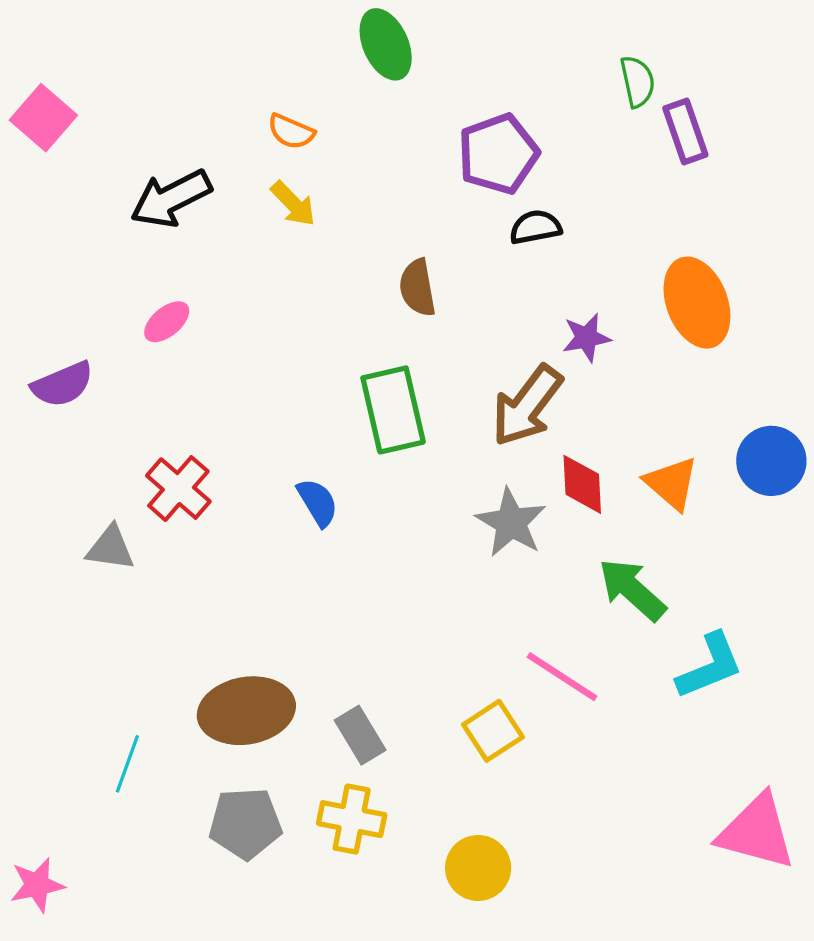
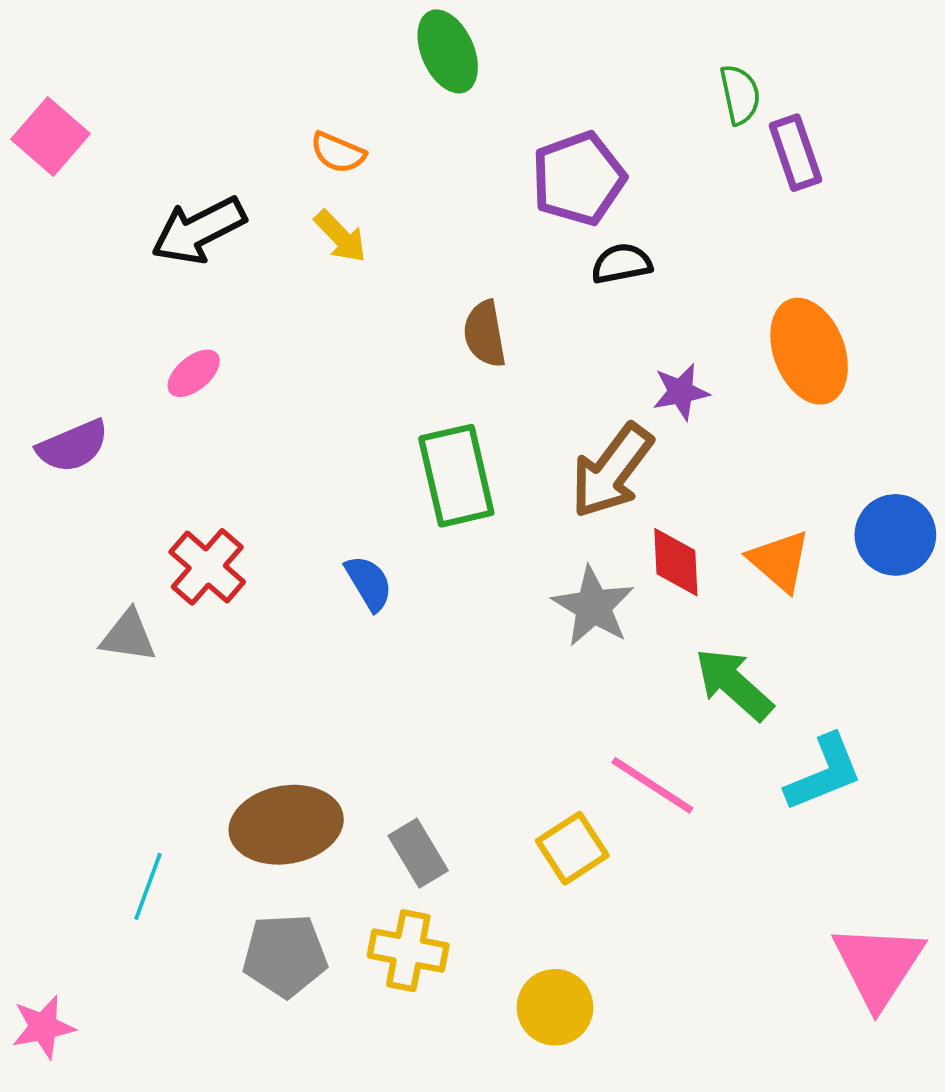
pink triangle: (757, 832) -> (878, 965), turned 48

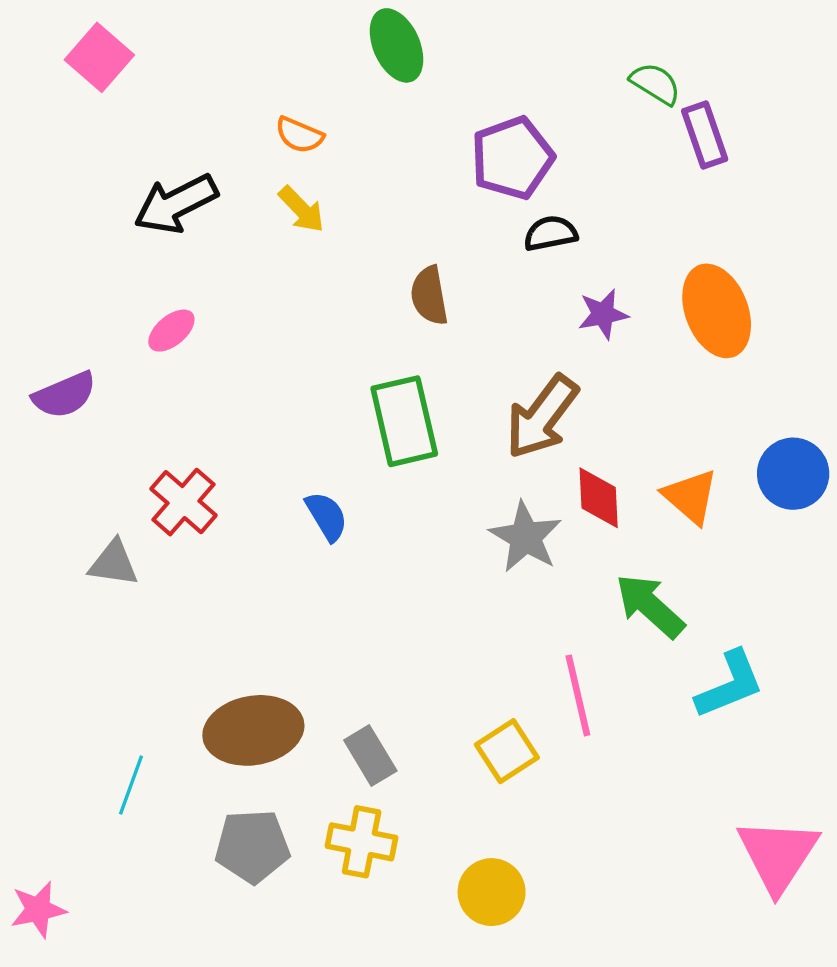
green semicircle: (740, 95) -> (655, 84), turned -46
pink square: (51, 137) -> (99, 57), moved
purple star: (681, 392) -> (603, 314), moved
pink line: (652, 785) -> (578, 695), turned 44

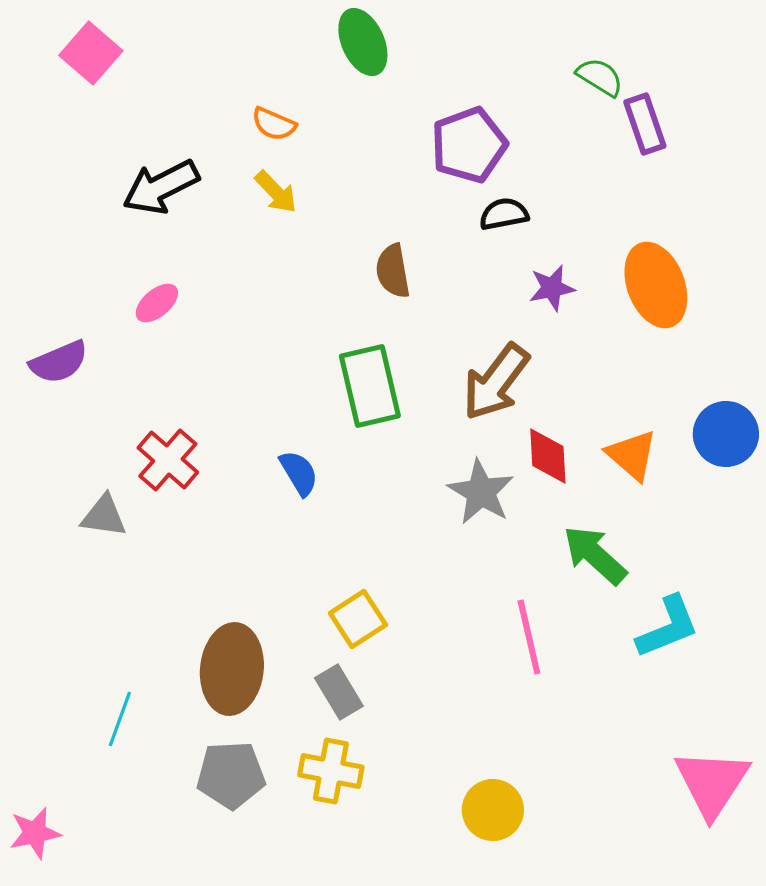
brown ellipse: (253, 730) -> (232, 669), turned -74
yellow square: (507, 751) -> (358, 619), moved
yellow circle: (492, 892) -> (493, 810), moved

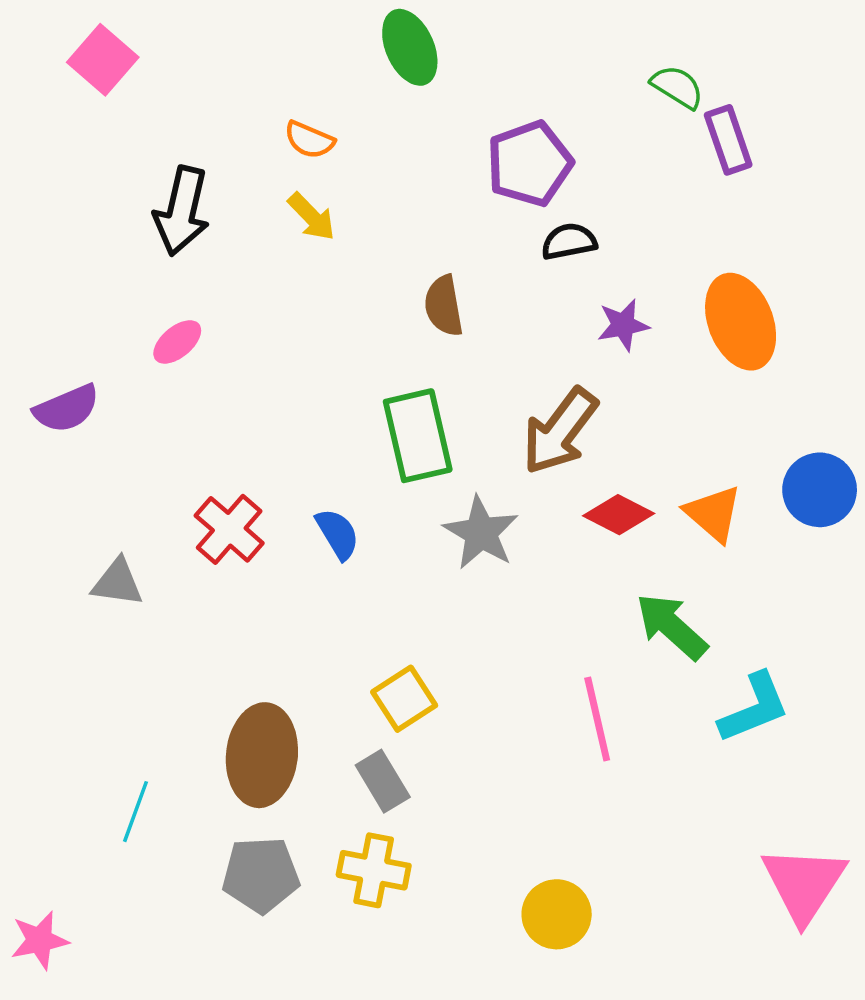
black arrow: (161, 187) -> (182, 211), turned -50
red diamond: (548, 456) -> (619, 515), turned -60
red cross: (168, 460) -> (229, 529), moved
gray star: (481, 492) -> (481, 533), moved

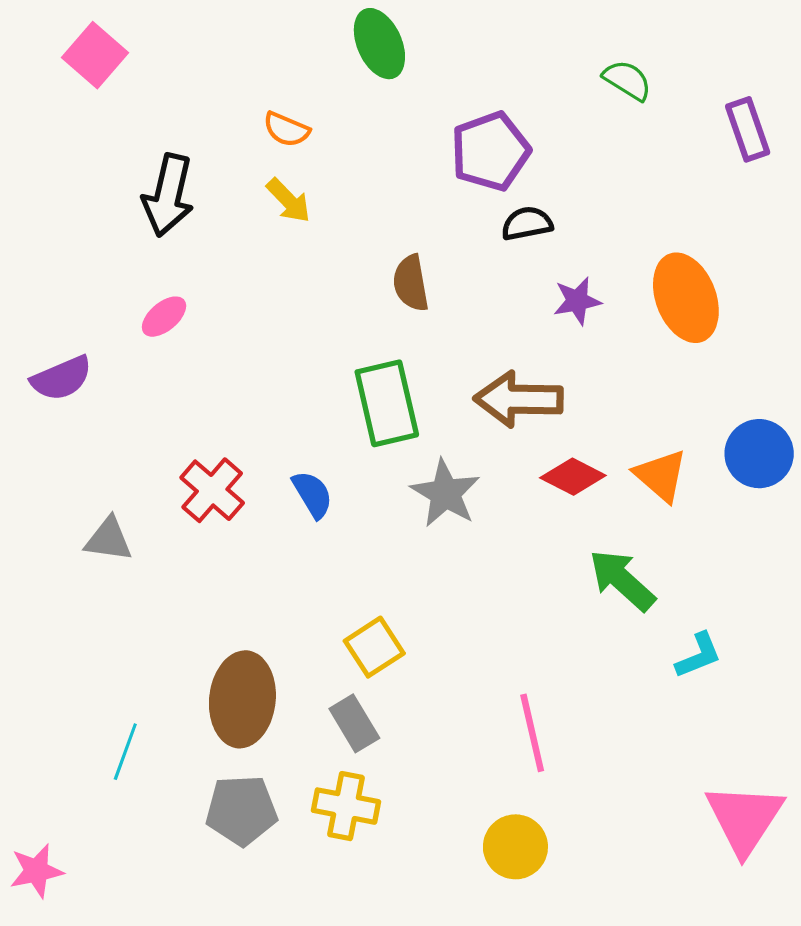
purple rectangle: (728, 140) -> (748, 129), moved
brown arrow: (560, 431) -> (519, 399), turned 54
cyan L-shape: (754, 708) -> (698, 655), size x0.7
pink line: (597, 719) -> (532, 733), moved

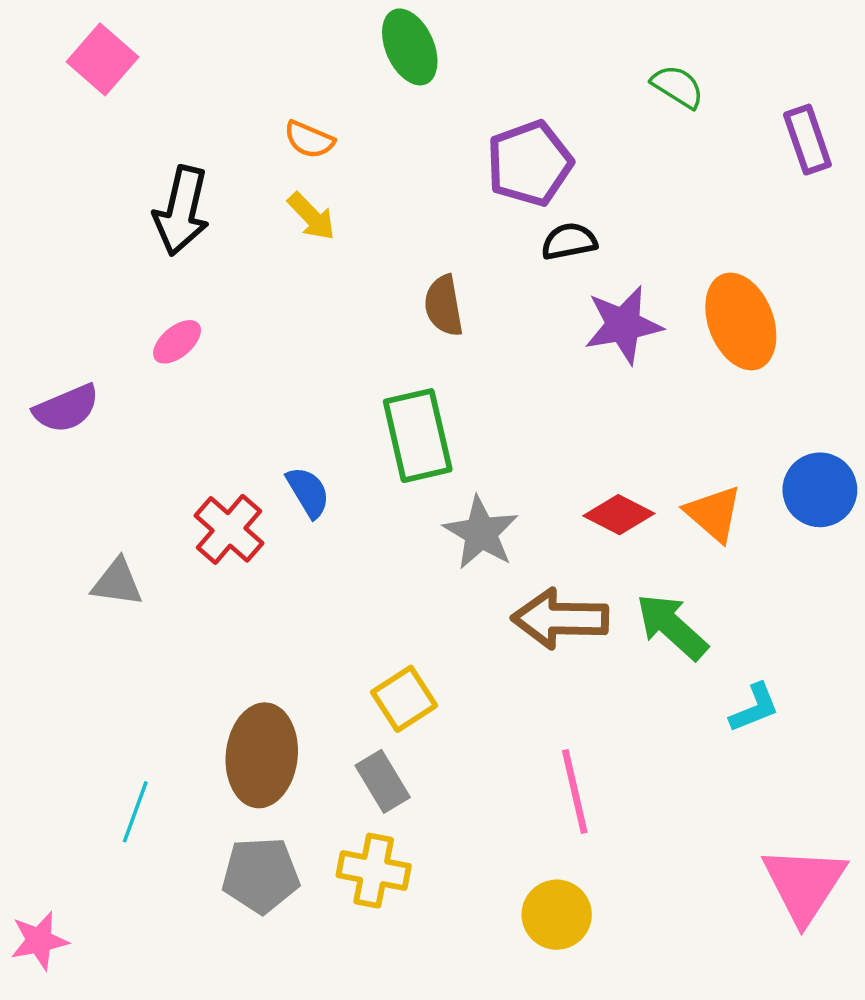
purple star: (577, 301) -> (623, 325), size x1.5
brown arrow: (519, 399) -> (560, 619), moved
blue semicircle: (313, 494) -> (308, 492), moved

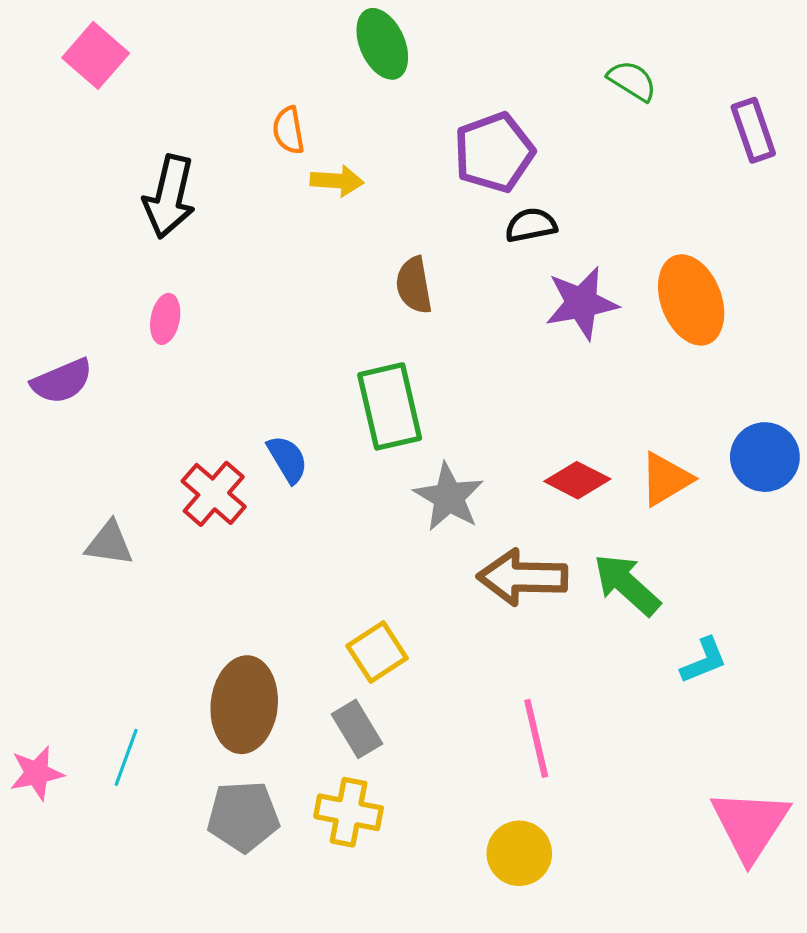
orange semicircle: (309, 140) -> (288, 130), turned 57
yellow arrow: (311, 216) -> (337, 181), moved, turned -42
pink ellipse: (177, 342) -> (165, 319), turned -39
orange triangle: (714, 514) -> (666, 479), turned 48
pink star: (39, 941) -> (37, 773), moved

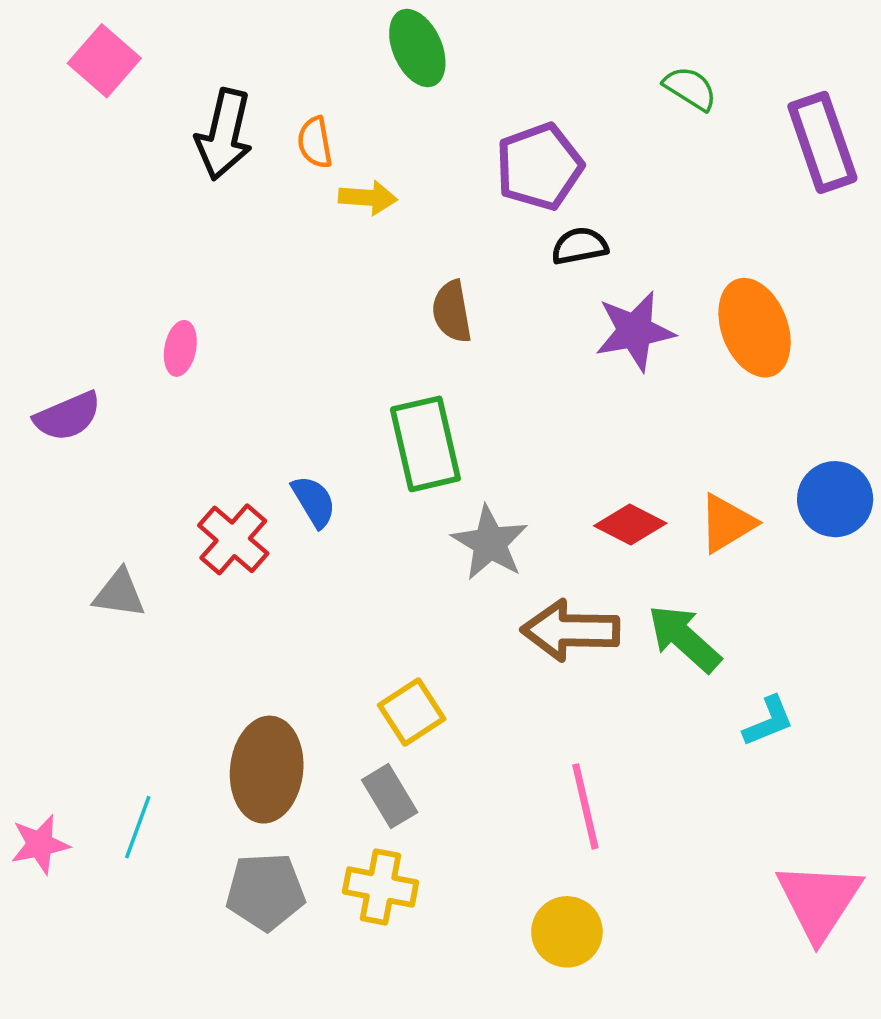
purple rectangle: (753, 130) -> (822, 142), size x1.4
black arrow: (169, 197) -> (224, 134), moved

